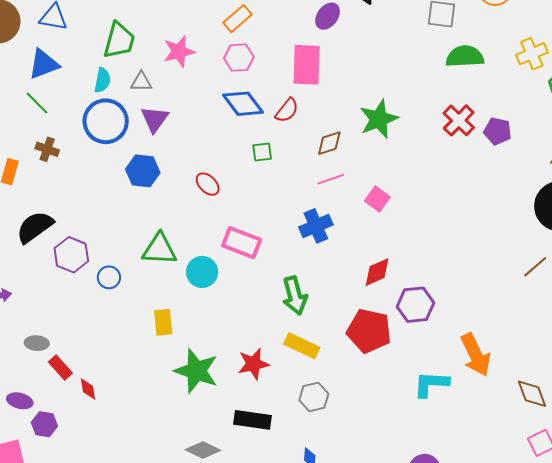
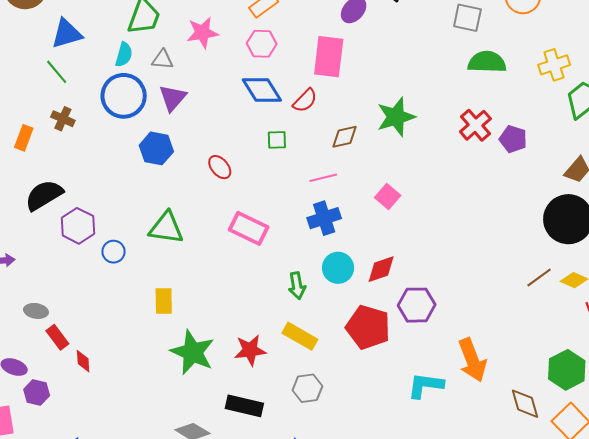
pink line: (331, 179) -> (323, 178), moved
cyan circle: (202, 272) -> (338, 268), moved
green arrow: (295, 296) -> (297, 286), size x0.7

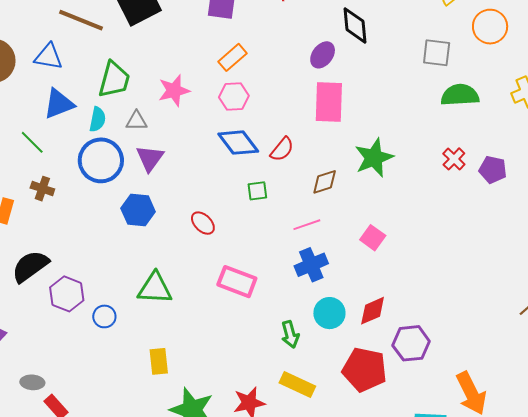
blue triangle: (67, 34) -> (59, 104), moved
pink rectangle: (329, 57) -> (329, 102), moved
red cross: (475, 125) -> (454, 159), size x0.7

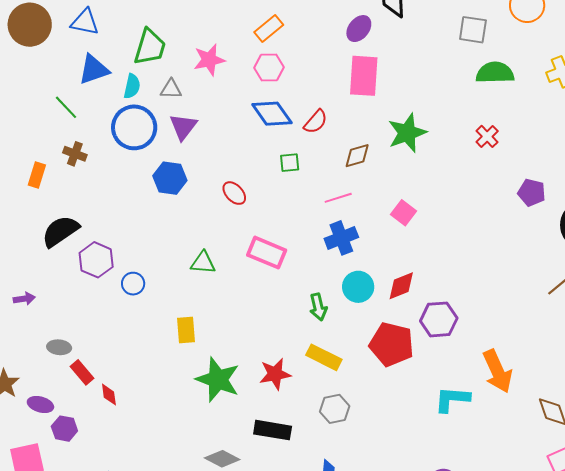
purple pentagon: (493, 170) -> (532, 193), moved
green triangle: (155, 288) -> (203, 263), moved, size x0.7

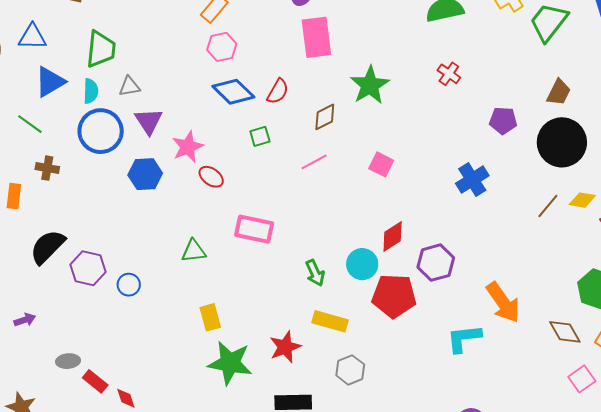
pink star: (209, 60) -> (188, 147), moved
blue cross: (341, 238) -> (472, 180), moved
cyan circle: (358, 287) -> (362, 264), moved
yellow rectangle: (186, 330) -> (210, 317), moved

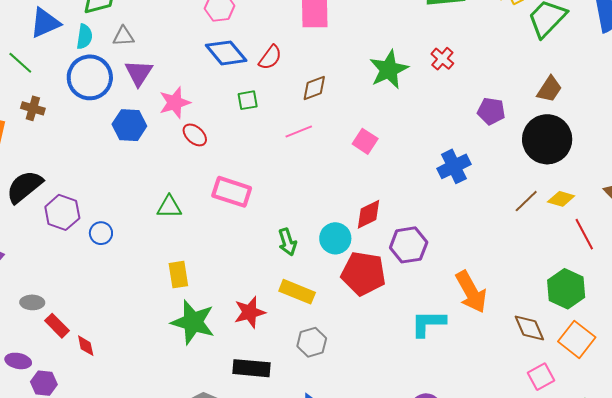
green star: (370, 85) -> (389, 70), moved

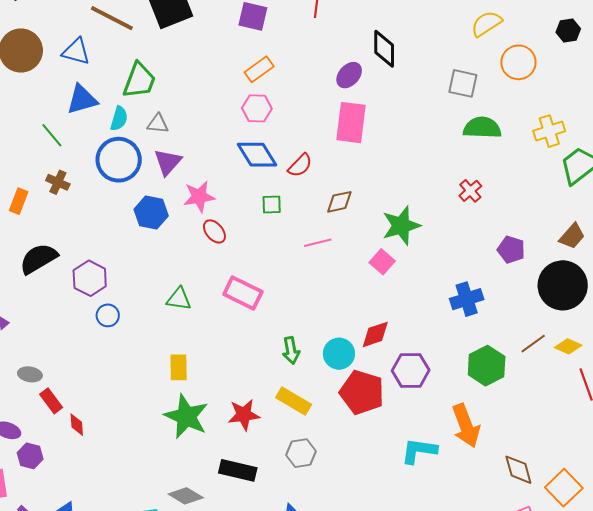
green star: (389, 70) -> (401, 226), moved
purple hexagon: (62, 212) -> (90, 278), moved
green hexagon: (566, 289) -> (487, 366), moved

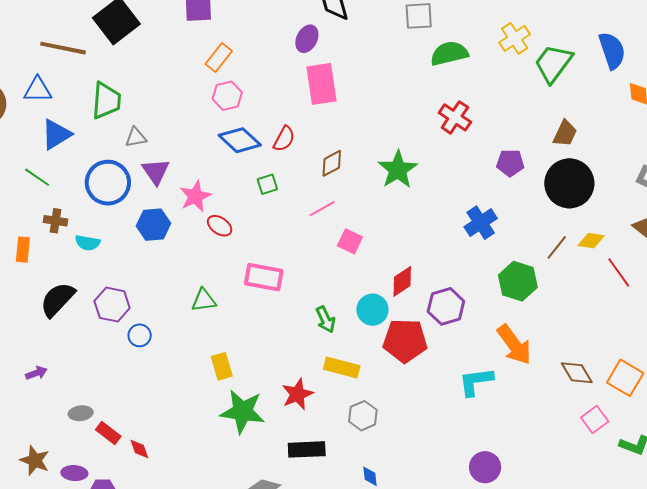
cyan semicircle: (119, 119) -> (88, 243), moved, turned 100
red cross: (470, 191) -> (455, 117), size x1.4
pink square: (382, 262) -> (350, 241), moved

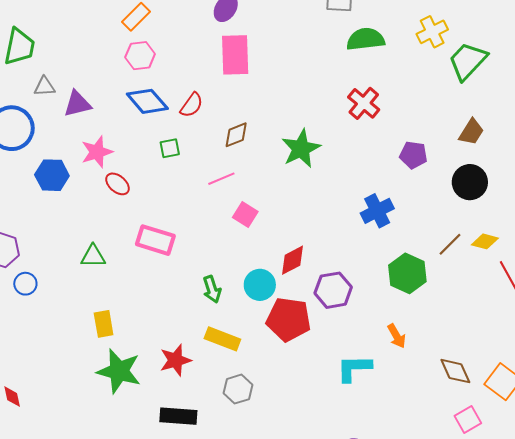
purple triangle: (156, 171) -> (77, 104), moved, turned 44
black circle: (569, 183) -> (470, 182), size x0.7
orange arrow: (514, 345) -> (397, 336), size x0.6

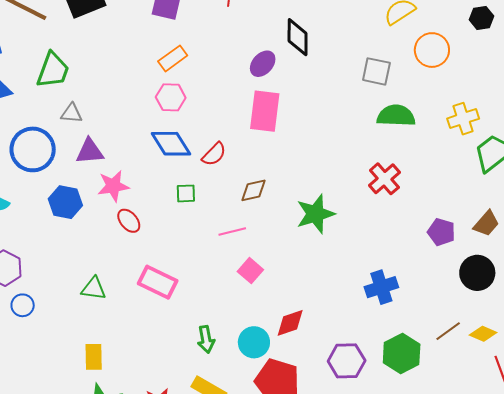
purple triangle: (77, 104) -> (90, 151), moved
purple pentagon: (413, 155) -> (441, 232), moved
purple hexagon: (333, 290) -> (347, 361), moved

